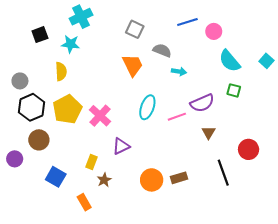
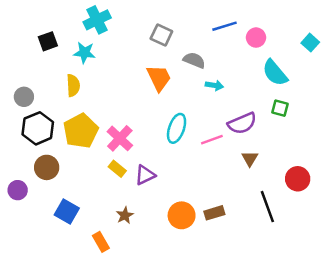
cyan square: (266, 61) -> (310, 43), moved
yellow rectangle: (92, 162) -> (117, 169), moved, turned -72

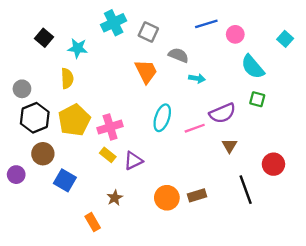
cyan cross: (97, 20) -> (114, 23), moved
black square: (48, 41) -> (44, 38), turned -30
pink cross: (120, 138) -> (110, 127), turned 30
blue square: (67, 212) -> (65, 180), moved

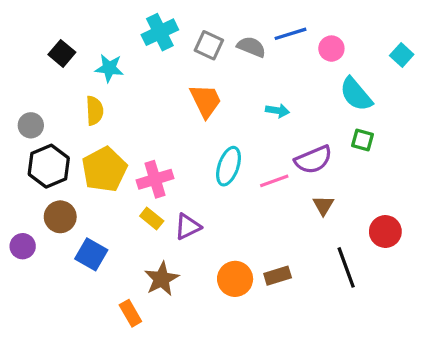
gray semicircle: (178, 55) -> (251, 47), moved
brown star: (115, 198) -> (162, 279), size x1.5

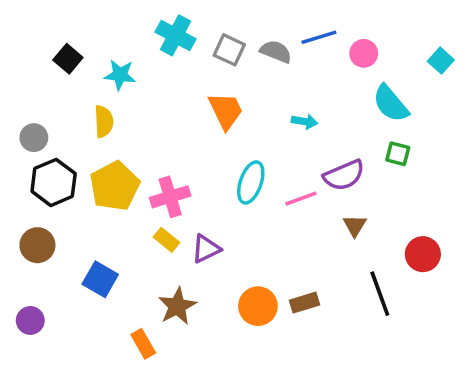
cyan cross: (160, 32) -> (175, 35), turned -36
brown circle: (60, 217) -> (37, 245), moved
purple circle: (23, 246) -> (30, 320), moved

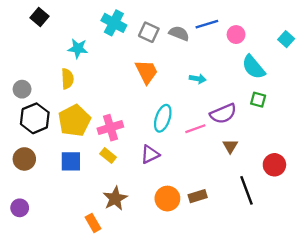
black square: (68, 59) -> (39, 17), moved
purple triangle: (206, 249) -> (150, 154), moved
blue square: (100, 279) -> (71, 161), moved, turned -30

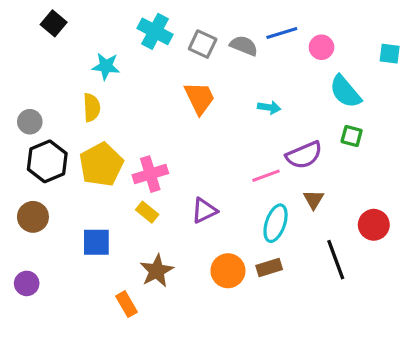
cyan square: (286, 39) -> (390, 54), turned -35
cyan ellipse: (163, 118) -> (276, 223), moved
blue square: (71, 161) -> (96, 242), moved

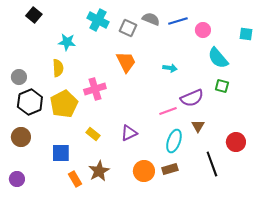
gray semicircle: (244, 46) -> (151, 19), moved
pink cross: (150, 174) -> (95, 89), moved
orange rectangle: (127, 304) -> (75, 179), moved

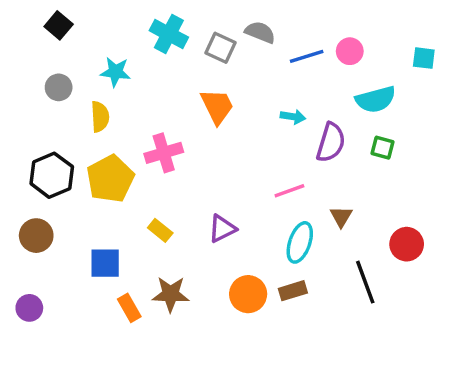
blue line: (178, 21) -> (307, 56), moved
cyan semicircle: (218, 58) -> (376, 99), turned -65
gray circle: (19, 77) -> (59, 87), moved
purple semicircle: (192, 98) -> (331, 143), moved, turned -50
brown star: (99, 171) -> (171, 294), turned 30

